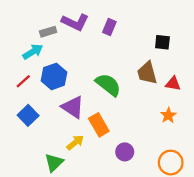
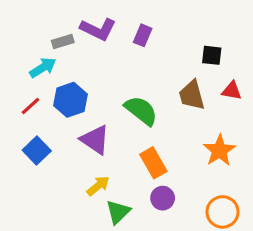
red triangle: (173, 84) -> (232, 91), moved
orange star: (168, 115) -> (219, 151), size x1.5
orange rectangle: (99, 125) -> (153, 163), moved
green triangle: (54, 163) -> (118, 212), moved

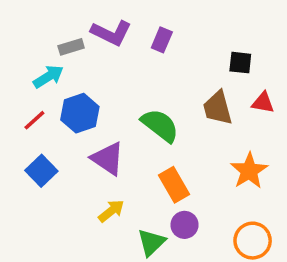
green triangle: (118, 212) -> (151, 242), moved

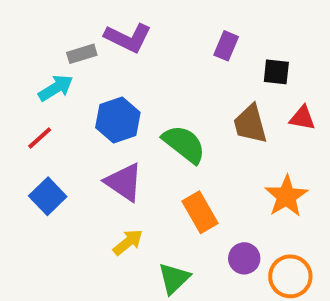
purple rectangle: (162, 40) -> (226, 46), moved
blue hexagon: (80, 113) -> (118, 120), moved
purple circle: (185, 225) -> (244, 258), moved

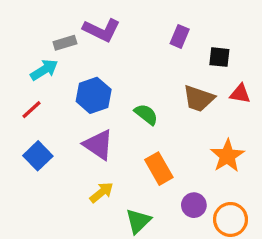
brown trapezoid: (250, 124) -> (199, 98), turned -56
green semicircle: (184, 144) -> (146, 114), size x0.7

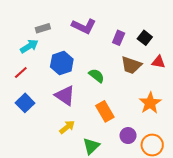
purple L-shape: (102, 30) -> (84, 26), moved
purple rectangle: (180, 36) -> (119, 38), moved
black square: (219, 57) -> (145, 38), turned 32

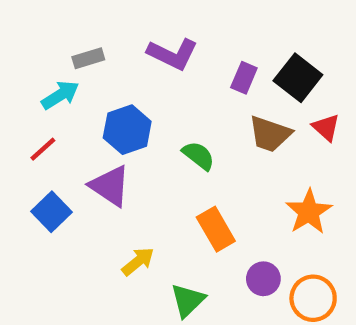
black square: (145, 38) -> (298, 78), size x1.5
red triangle: (159, 62) -> (326, 127), turned 32
purple triangle: (65, 96) -> (110, 186), moved

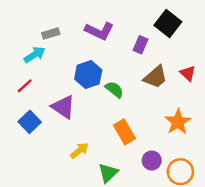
black square: (298, 78) -> (168, 23), moved
blue hexagon: (127, 130) -> (88, 75), moved
brown trapezoid: (270, 134) -> (155, 77), turned -60

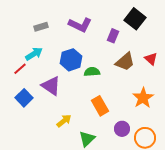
cyan arrow: (35, 55) -> (34, 54), moved
green semicircle: (114, 90) -> (92, 72), turned -42

